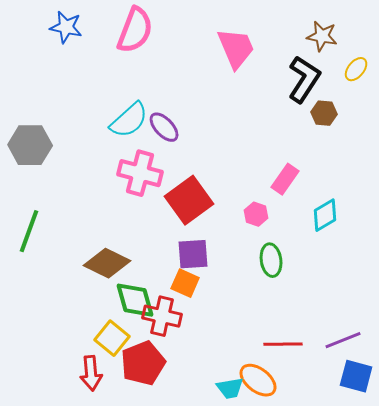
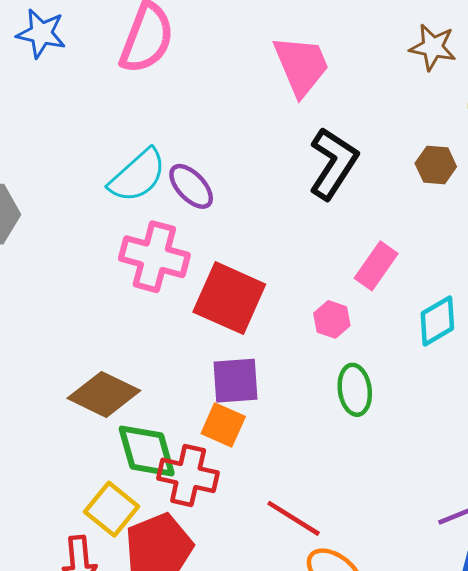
black L-shape: (304, 79) -> (333, 163), moved
red square: (189, 200) -> (229, 298), turned -30
red line: (283, 344) -> (294, 518), moved, turned 33

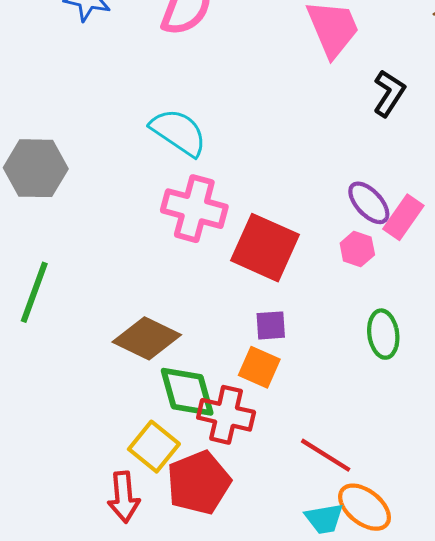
black L-shape: (333, 163) -> (389, 93), moved, size x0.7
cyan semicircle: (138, 176) -> (178, 132), turned -104
purple ellipse: (191, 186) -> (369, 203), moved
pink hexagon: (332, 319) -> (357, 249), moved
purple square: (235, 381) -> (271, 325), size x0.7

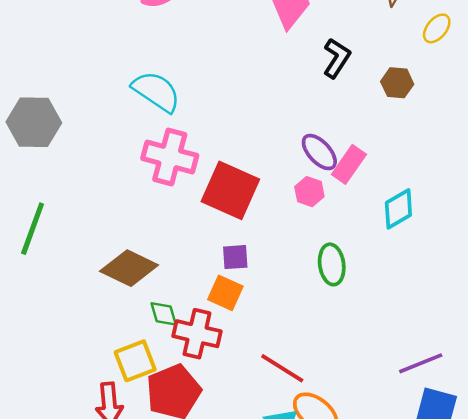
green diamond: (187, 392) -> (164, 314), size x0.6
yellow square: (154, 447) -> (135, 361), turned 30

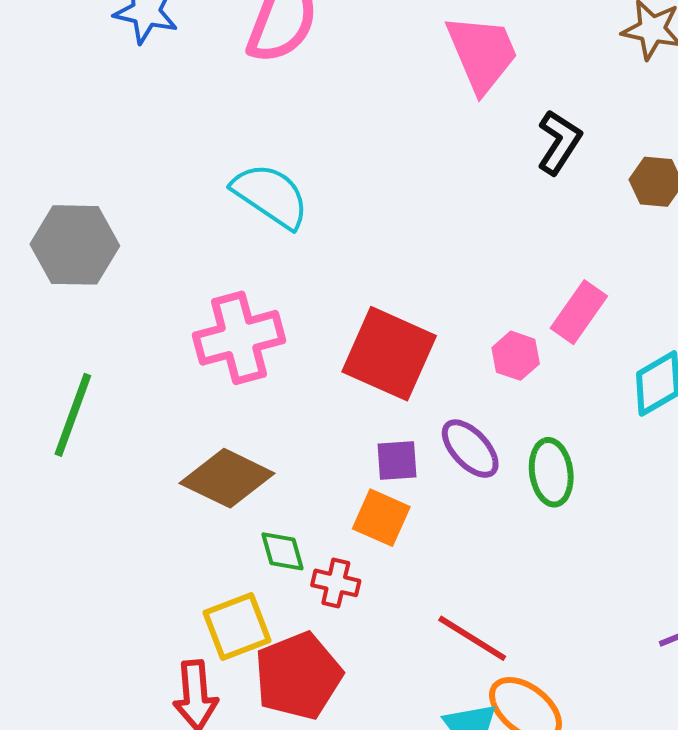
purple ellipse: (319, 152) -> (470, 449), moved
pink cross: (170, 157) -> (239, 338), moved, turned -30
red cross: (197, 334) -> (336, 583), size x0.6

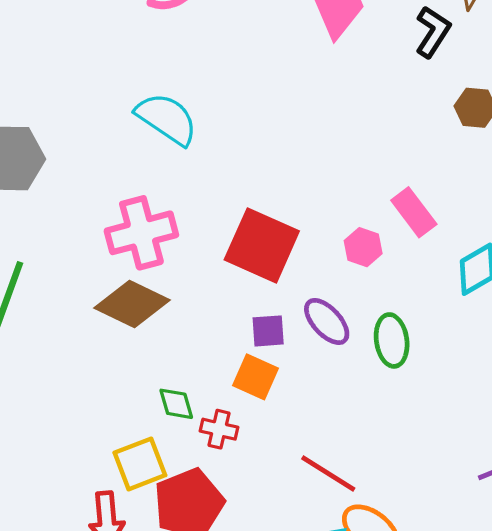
black L-shape: (559, 142) -> (433, 32), moved
pink rectangle: (579, 312) -> (414, 212), turned -72
brown diamond: (227, 478) -> (132, 304), moved

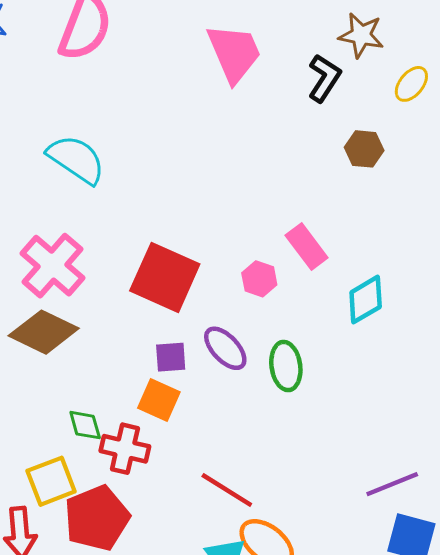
pink cross: (141, 233) -> (53, 266), turned -34
red cross: (219, 429) -> (125, 449), size x1.4

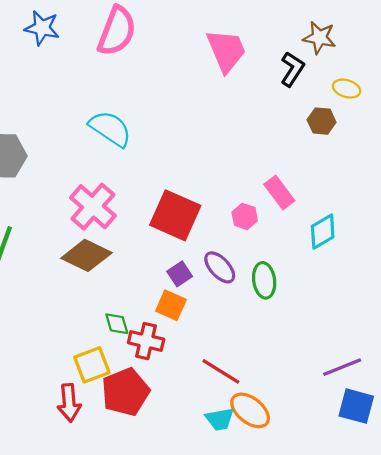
yellow ellipse: (411, 84) -> (347, 89), moved, turned 68
purple square: (171, 357) -> (180, 274), turned -30

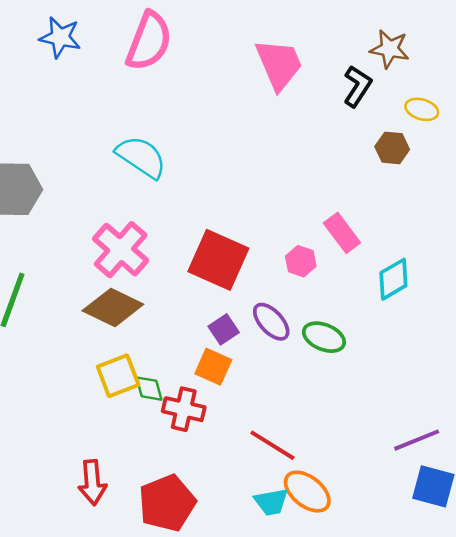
green ellipse: (264, 280) -> (324, 337), turned -60
yellow square: (92, 365) -> (118, 376), moved
red pentagon: (125, 392) -> (167, 503), moved

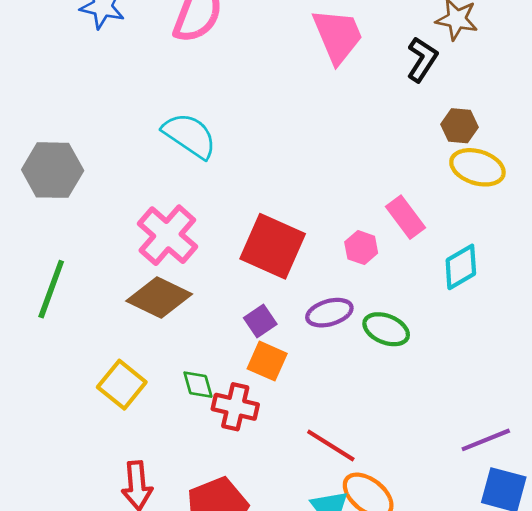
yellow ellipse: (422, 109) -> (477, 167), moved, size x1.5
purple ellipse: (271, 322) -> (329, 313), turned -63
purple square: (224, 329) -> (260, 321), moved
yellow square: (118, 376) -> (122, 385), moved, turned -30

